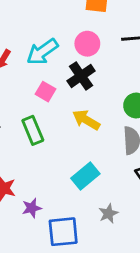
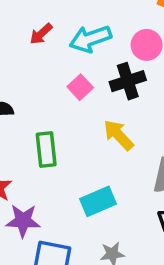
green rectangle: (33, 130) -> (46, 149), moved
purple star: (32, 208) -> (23, 221), size x1.4

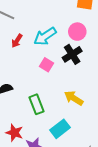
yellow arrow: (118, 135) -> (74, 98), moved
cyan rectangle: (98, 201) -> (60, 129), moved

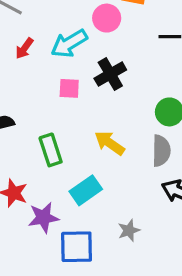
pink circle: (77, 32) -> (107, 18), moved
pink square: (46, 65) -> (69, 88), turned -32

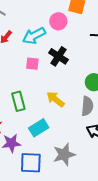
black cross: (110, 74) -> (58, 56), turned -30
gray star: (129, 230) -> (64, 154), size x1.6

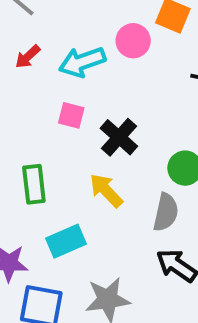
black cross: (58, 56) -> (119, 137), moved

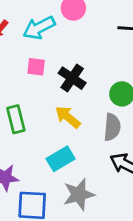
cyan rectangle: (66, 241) -> (61, 159), moved

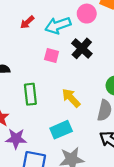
black cross: (72, 78) -> (82, 48), moved

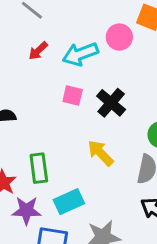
black cross: (82, 48) -> (111, 103), moved
green rectangle: (30, 94) -> (39, 168), moved
cyan rectangle: (61, 130) -> (69, 202), moved

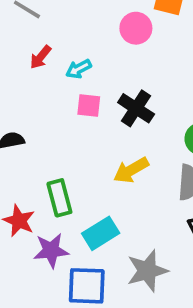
cyan arrow: (80, 54) -> (79, 69), moved, size x0.6
yellow arrow: (101, 153) -> (131, 170), turned -68

